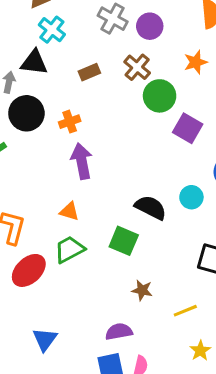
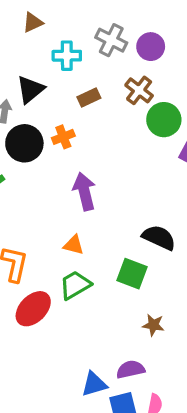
cyan cross: (52, 30) -> (67, 56), moved, turned -36
black triangle: (34, 62) -> (30, 89), turned -44
orange cross: (70, 122) -> (63, 137), moved
blue triangle: (45, 339) -> (94, 384), moved, turned 40

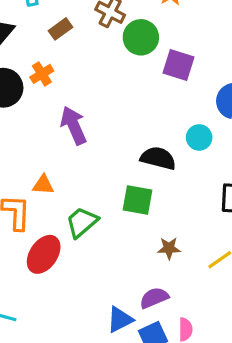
orange triangle: (74, 245) -> (43, 185), moved

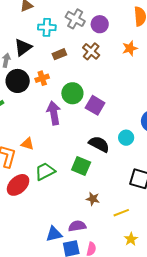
green circle: (141, 37) -> (72, 93), moved
purple square: (178, 65) -> (95, 105), moved

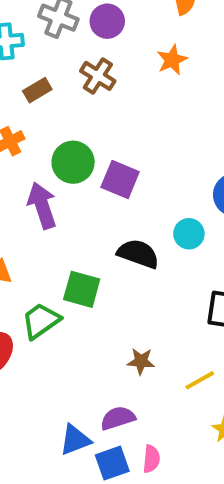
green square: (81, 166) -> (82, 289), moved

